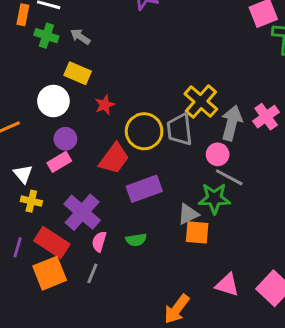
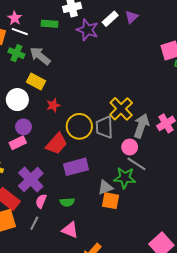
gray arrow: (80, 37) -> (40, 56), size x1.5
pink triangle: (227, 285) -> (70, 230), moved

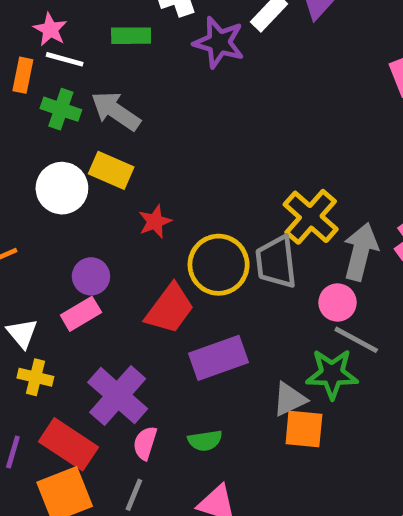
white circle: (17, 100) -> (62, 188), moved

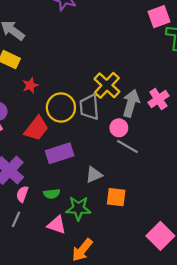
green star: (332, 374) -> (78, 208), moved
orange square: (304, 429) -> (116, 197), moved

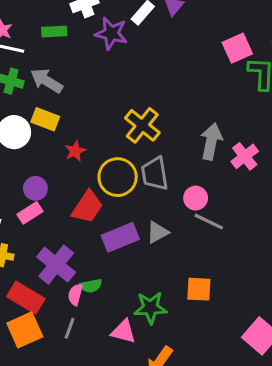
yellow cross: (107, 85) -> (142, 125), moved
gray arrow: (131, 103) -> (211, 141), moved
gray triangle: (94, 175) -> (157, 232), moved
green semicircle: (52, 194) -> (91, 286), moved

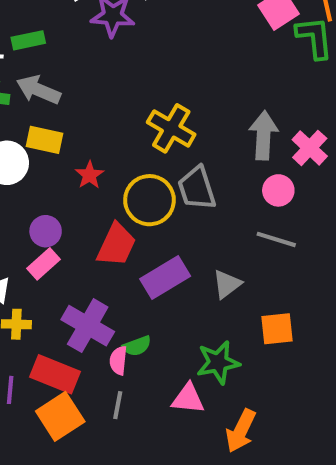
green rectangle: (54, 32) -> (28, 40), moved
pink circle: (196, 198) -> (278, 190), moved
gray triangle: (157, 232) -> (227, 284), moved

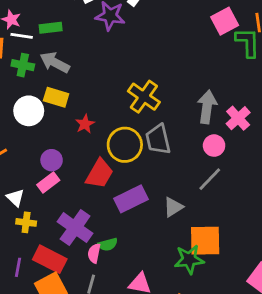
gray line: (276, 239) -> (210, 179), turned -68
orange square: (277, 329) -> (205, 241), size x1.4
green star: (218, 362) -> (189, 259), moved

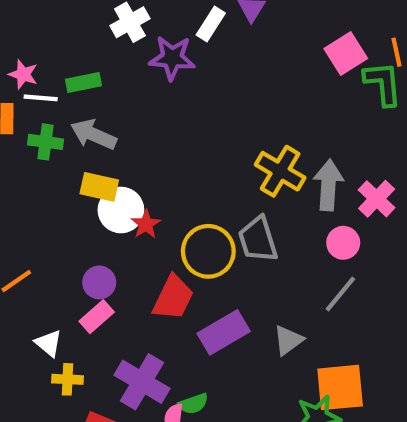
yellow cross: (144, 97) -> (280, 171), moved
white circle: (29, 111) -> (121, 210), moved

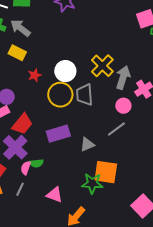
white circle: (121, 210) -> (65, 71), moved
red trapezoid: (173, 298) -> (22, 124), moved

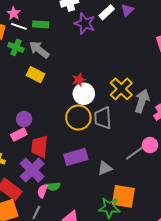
red star: (35, 75) -> (79, 80), moved
pink circle: (123, 106) -> (150, 145), moved
red trapezoid: (22, 124) -> (40, 147), turned 145

